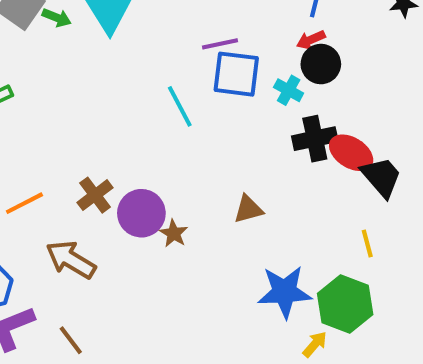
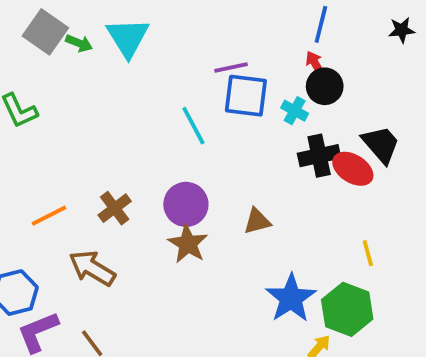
red arrow: (311, 40) -> (315, 64), turned 84
black trapezoid: (381, 177) -> (381, 144), moved
purple circle: (141, 213) -> (186, 204), moved
brown star: (174, 233) -> (188, 244), size x1.5
blue star: (285, 292) -> (291, 298), turned -30

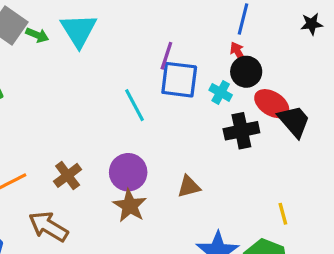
purple line: (231, 68) -> (166, 56), turned -60
red ellipse: (353, 169) -> (272, 104), moved

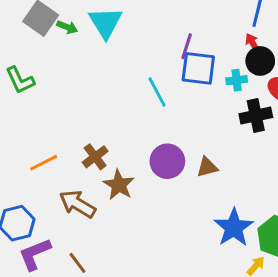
cyan cross: (221, 92) -> (237, 80), turned -36
purple circle: (128, 172) -> (167, 161), moved
brown star: (130, 206) -> (119, 185), moved

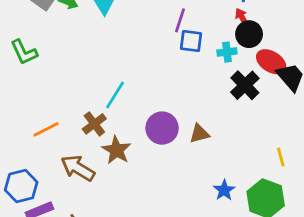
blue square: (198, 68) -> (191, 41), size x0.7
cyan line: (157, 92) -> (115, 95), moved, turned 60
black cross: (256, 116) -> (245, 85), turned -32
blue star: (234, 228) -> (224, 190), size x0.6

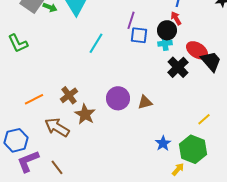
black circle: (249, 34) -> (167, 30), moved
cyan line: (115, 95) -> (96, 43), moved
yellow line: (281, 157) -> (204, 119), turned 64

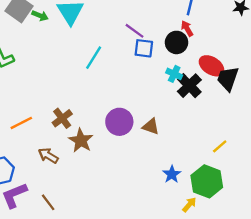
purple line: (131, 20) -> (134, 31), turned -72
cyan cross: (165, 43) -> (174, 74), moved, turned 32
black trapezoid: (211, 61) -> (228, 79), turned -120
brown triangle: (145, 102) -> (151, 126), turned 35
brown arrow: (57, 127) -> (48, 156), size x0.7

